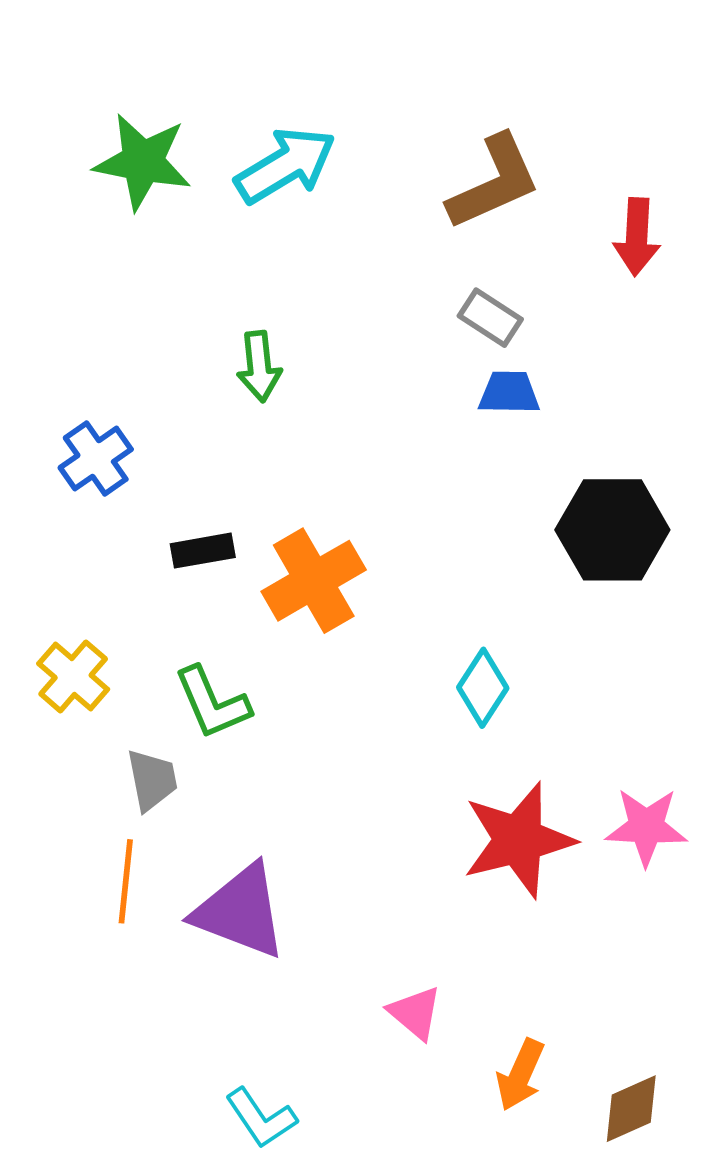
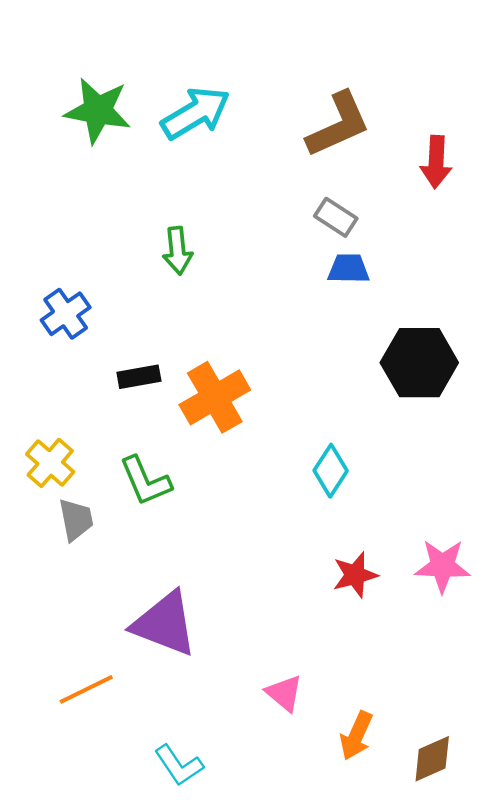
gray trapezoid: (152, 780) -> (76, 520), moved
red star: (518, 840) -> (355, 575), size x0.6
orange line: (126, 881) -> (86, 689), moved, turned 58

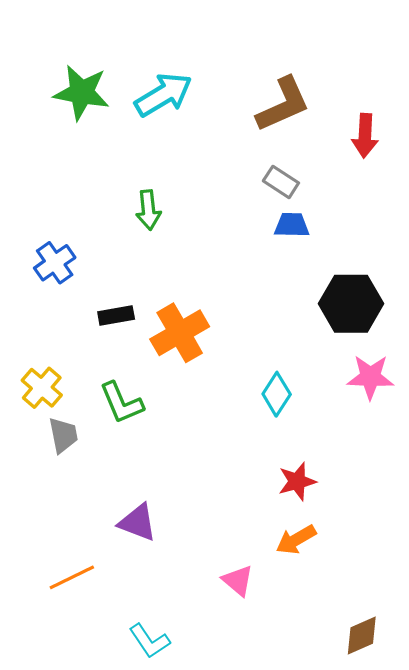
pink star: (443, 566) -> (370, 377), moved
purple triangle: (165, 624) -> (138, 522), size x0.7
orange arrow: (356, 736) -> (296, 540), moved, turned 36

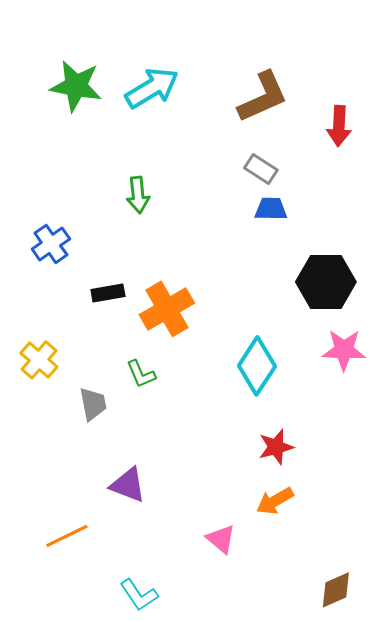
cyan diamond: (277, 394) -> (257, 366), size x1.4
green L-shape: (121, 403) -> (141, 374), moved, size x0.7
gray trapezoid: (63, 435) -> (93, 404), moved

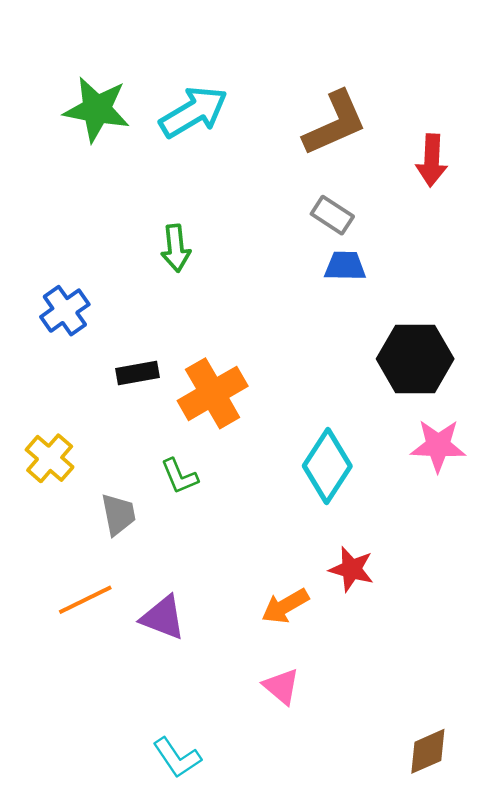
red star: (276, 447) -> (351, 569), turned 30
orange arrow: (275, 501) -> (285, 606), moved
orange line: (67, 536) -> (85, 600), moved

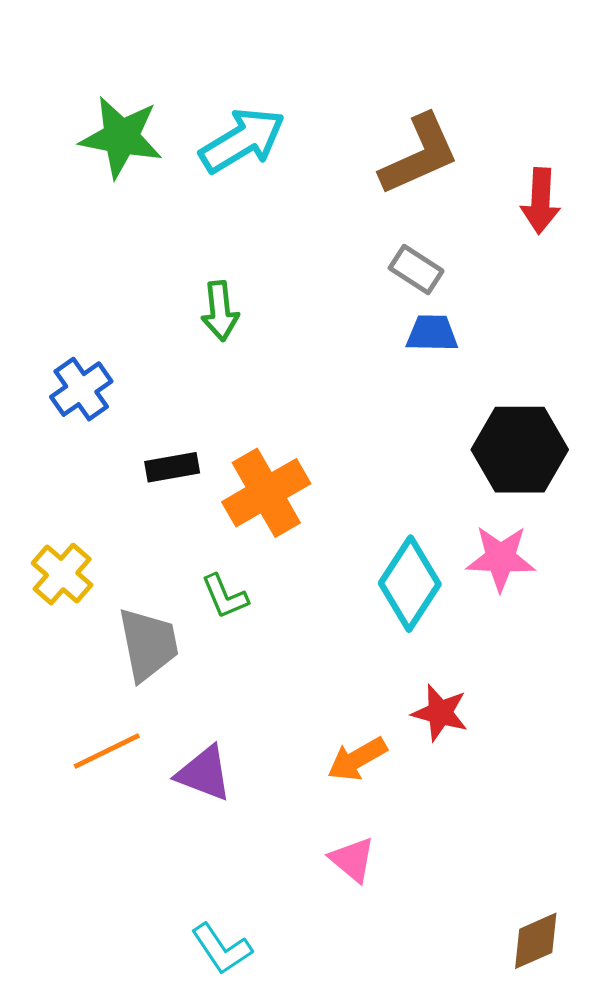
pink star: (438, 446) -> (501, 558), moved
gray trapezoid: (118, 514) -> (148, 644), size x1.4

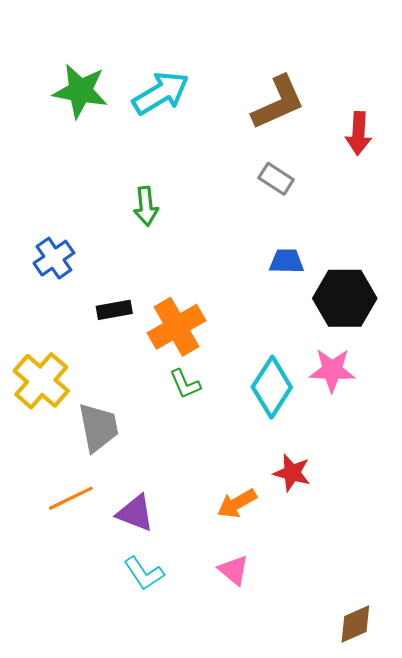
blue trapezoid: (432, 333) -> (287, 261), moved
yellow cross: (62, 574) -> (41, 381), size x1.4
green L-shape: (225, 596) -> (185, 384), moved
cyan L-shape: (222, 949) -> (144, 573), moved

